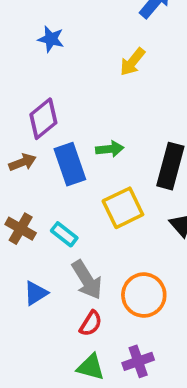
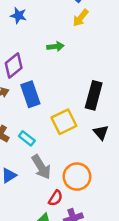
yellow arrow: (132, 62) -> (81, 18), moved
green arrow: (110, 149) -> (55, 46), moved
red semicircle: (91, 323) -> (55, 198), moved

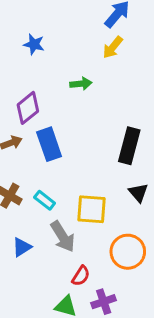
yellow square: (64, 122) -> (91, 209), moved, turned 30
orange circle: (77, 177) -> (128, 252), moved

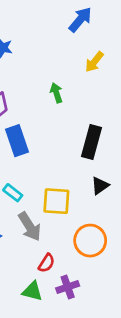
yellow arrow: (113, 47) -> (94, 62), moved
green arrow: (81, 84) -> (56, 93), moved, turned -102
black triangle: (138, 193) -> (100, 186), turned 36

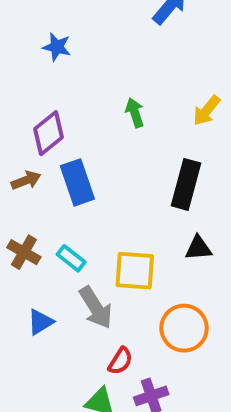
yellow arrow: (94, 62) -> (207, 111), moved
black triangle: (100, 186) -> (198, 248), turned 30

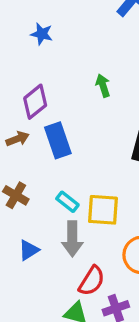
cyan rectangle: (71, 258) -> (67, 202), moved
gray arrow: (96, 308) -> (72, 239), turned 32
red semicircle: (120, 361) -> (92, 281), size x1.4

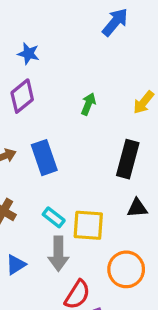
green arrow: (103, 86) -> (88, 104), turned 40
purple diamond: (35, 102) -> (22, 96), moved

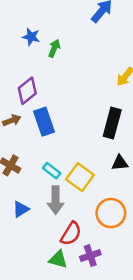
purple diamond: (22, 96) -> (27, 91), moved
green arrow: (88, 104) -> (54, 48), moved
yellow square: (88, 225) -> (80, 177), turned 32

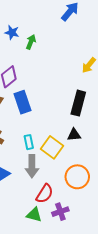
black triangle: (120, 163) -> (74, 135), moved
cyan rectangle: (52, 171) -> (29, 142), turned 40

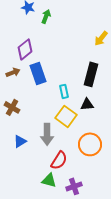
cyan rectangle: (29, 142) -> (64, 91), moved
purple cross: (60, 212) -> (74, 186), moved

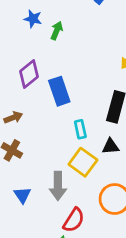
brown arrow: (13, 72) -> (13, 117), moved
blue rectangle: (38, 73) -> (59, 91), moved
blue triangle: (20, 141) -> (22, 195), turned -32

